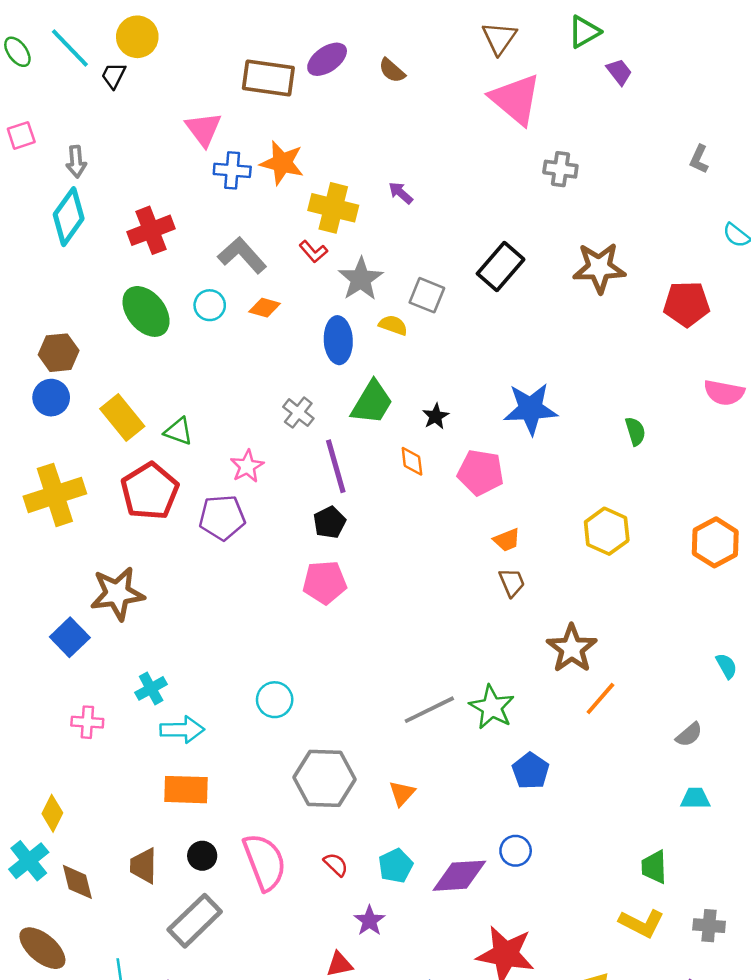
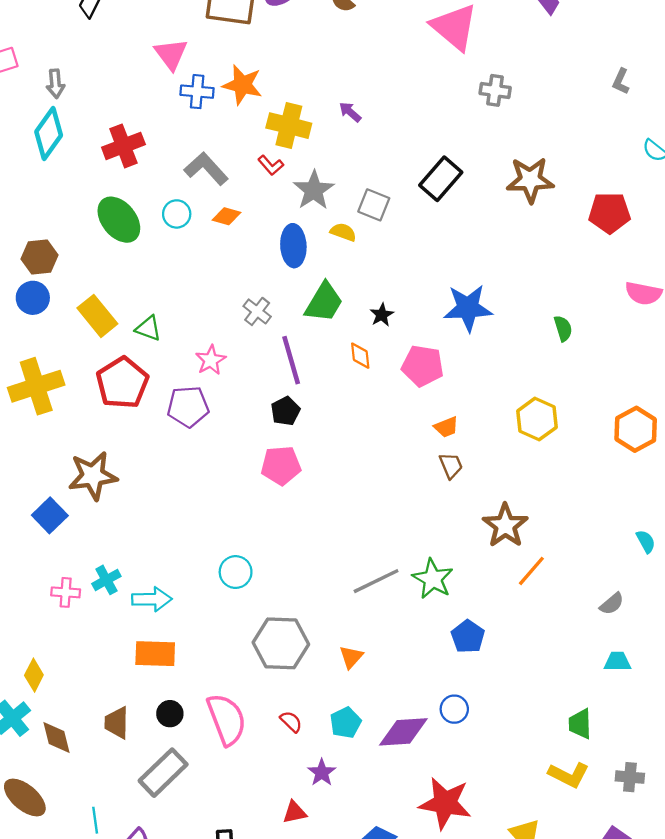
cyan cross: (151, 688) -> (106, 580), moved

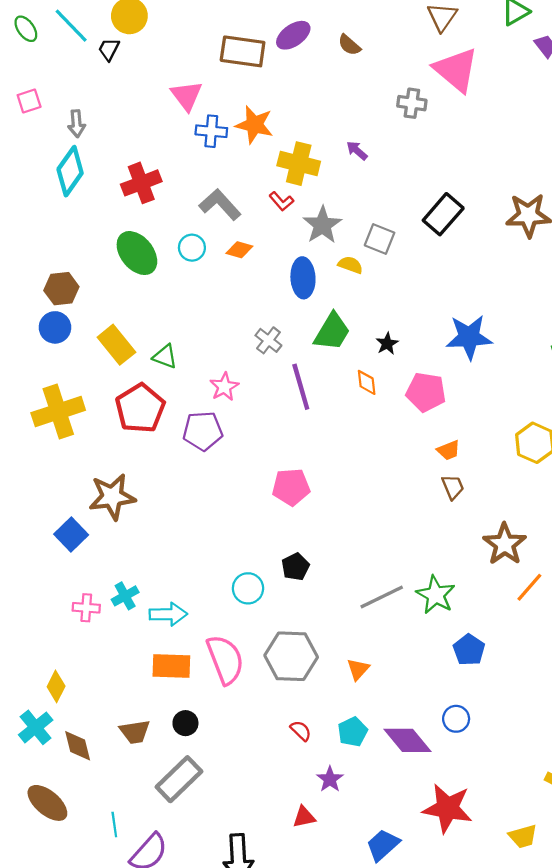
gray cross: (495, 90) -> (412, 103), moved
black pentagon: (285, 411) -> (295, 567), moved
pink semicircle: (227, 719) -> (225, 660), moved
brown trapezoid: (117, 723) -> (135, 732), turned -100
purple diamond: (403, 732) -> (408, 740), turned 54

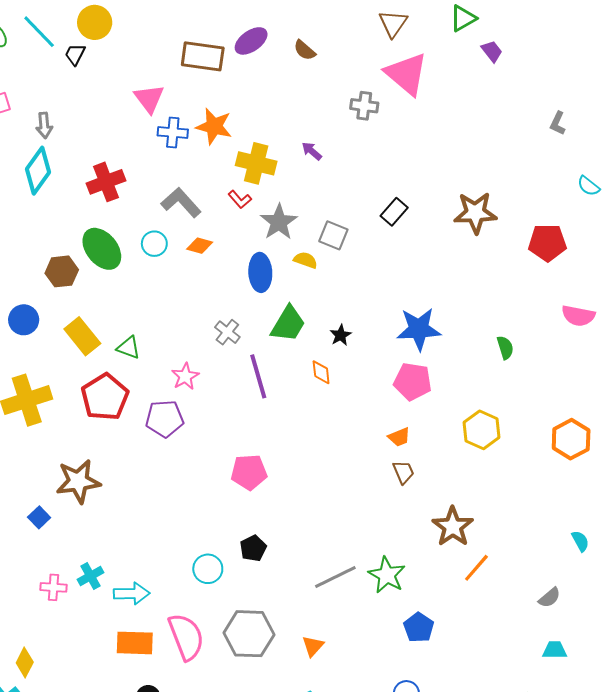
black rectangle: (443, 214) -> (394, 212), size x0.7
brown hexagon: (61, 289) -> (62, 271), moved
pink pentagon: (426, 392) -> (413, 382), moved
blue square: (71, 534) -> (39, 517), size x0.7

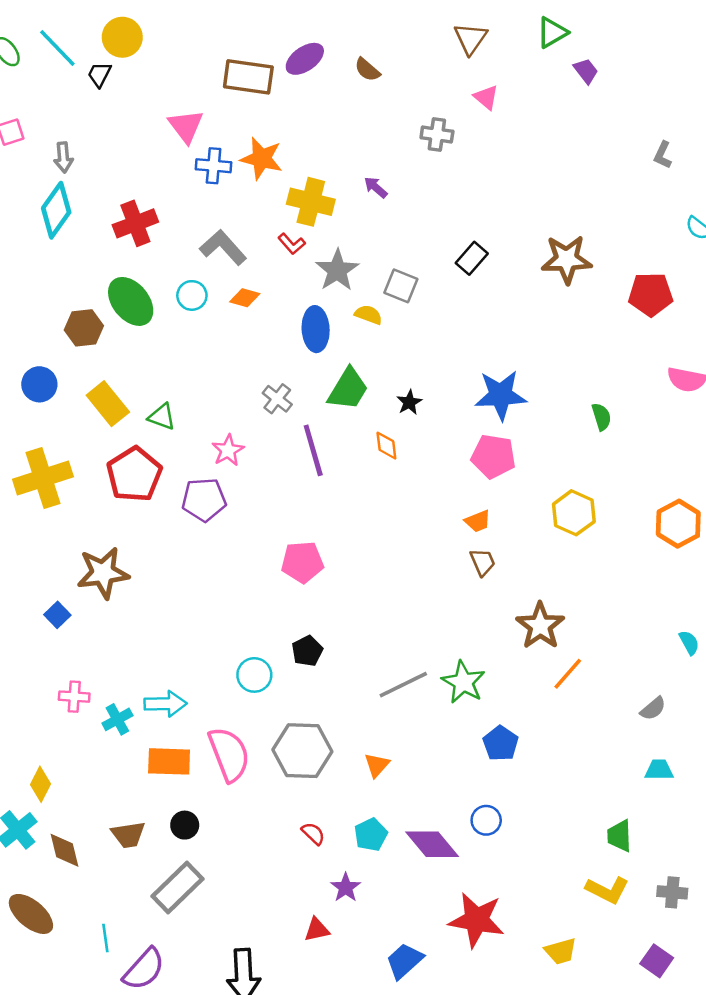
pink triangle: (406, 74) -> (486, 97), size x0.5
cyan cross: (91, 576) -> (117, 719), moved

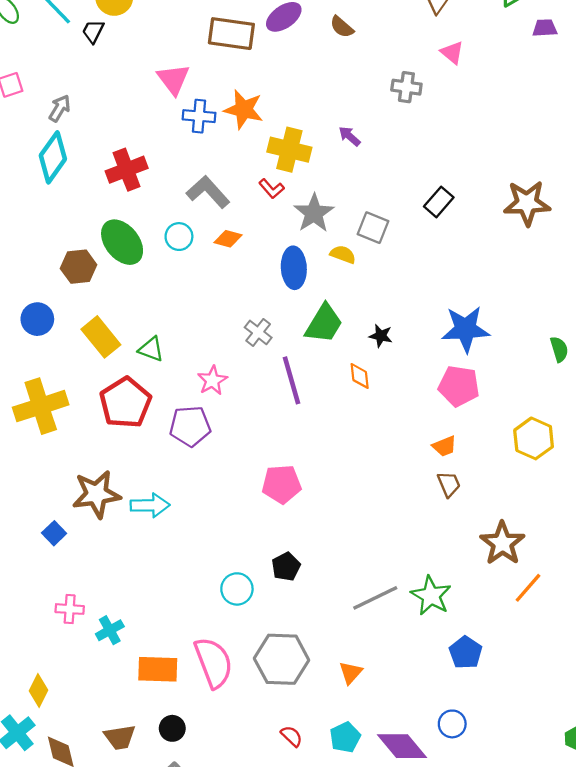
purple trapezoid: (586, 71) -> (545, 28), turned -55
gray arrow: (63, 157) -> (60, 108), turned -144
black star: (409, 402) -> (381, 336), turned -30
cyan arrow: (165, 704) -> (150, 505), moved

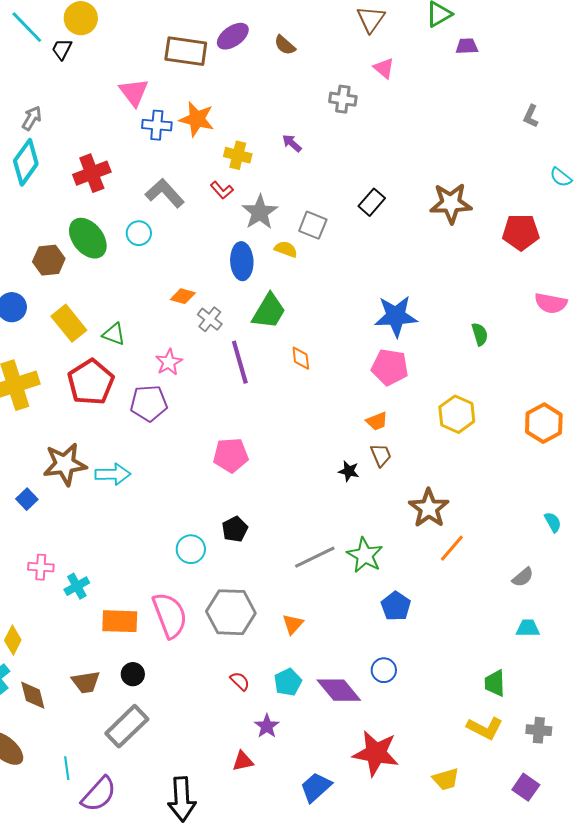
yellow cross: (289, 150) -> (238, 155), size x0.7
orange diamond: (228, 239) -> (183, 296), moved
black star: (381, 336) -> (349, 471), moved

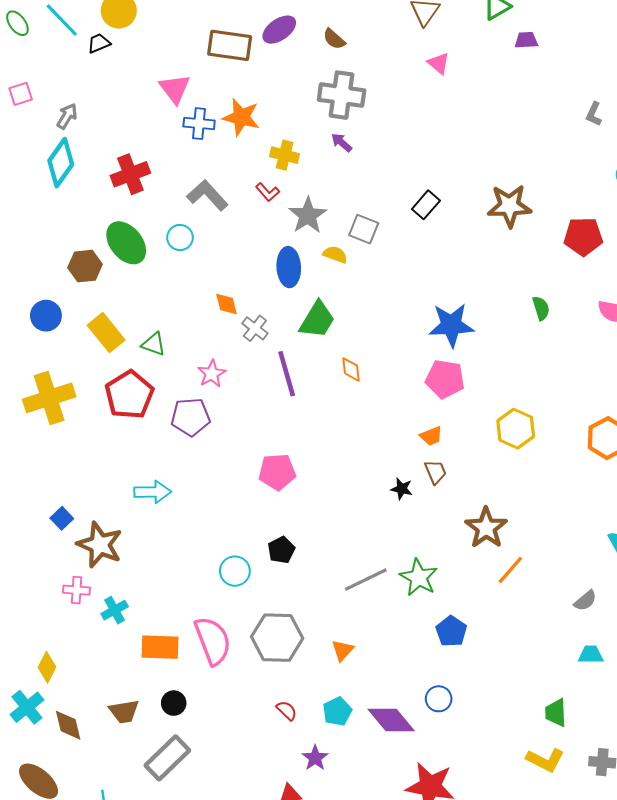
black trapezoid: (62, 49) -> (99, 43), turned 40
gray cross: (343, 99) -> (342, 95), moved, size x1.6
orange diamond: (183, 296) -> (226, 304), turned 60
green semicircle: (480, 334) -> (541, 308), moved
brown star: (65, 464) -> (100, 545), moved, turned 30

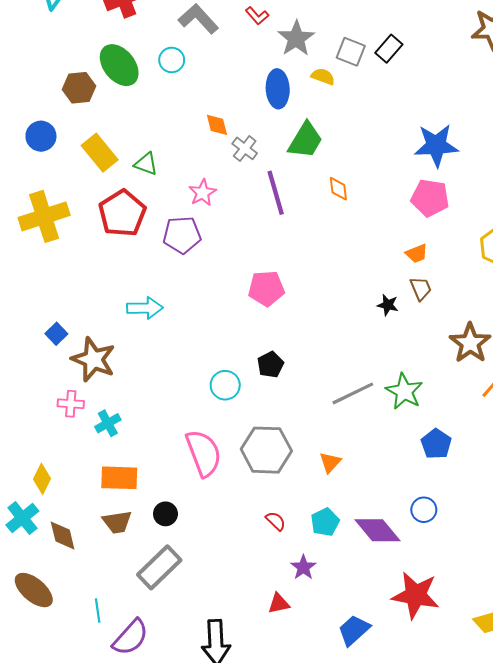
black rectangle: (426, 205) -> (389, 49), moved
orange rectangle: (160, 647) -> (119, 478), moved

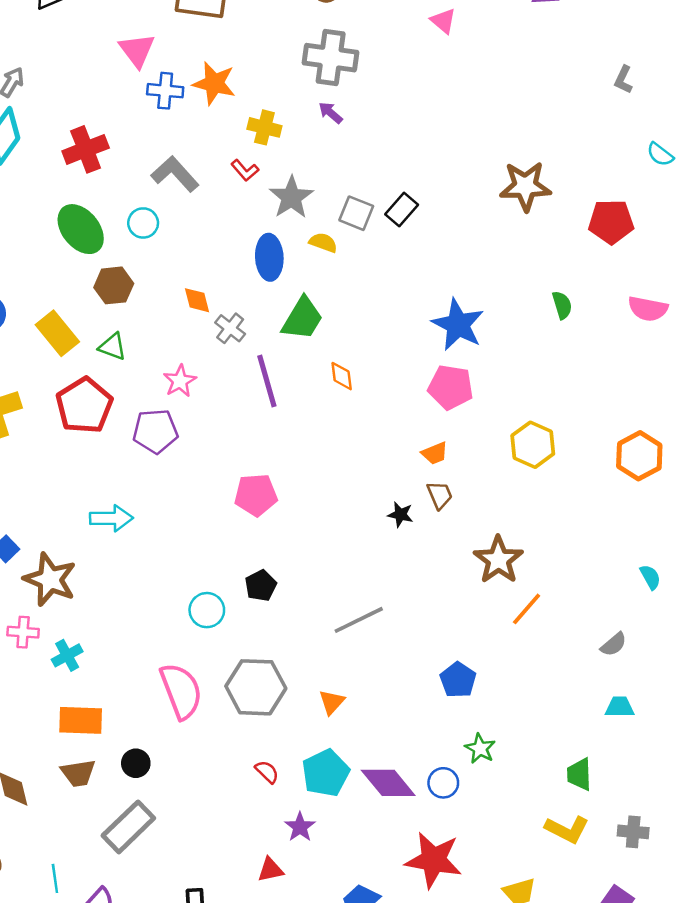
brown hexagon: (79, 88) -> (114, 285), moved
blue star: (436, 145) -> (458, 325), turned 30
green star: (404, 391) -> (480, 749), moved, size x0.7
blue circle: (424, 510) -> (443, 783), moved
cyan pentagon: (325, 522) -> (326, 773), size x1.4

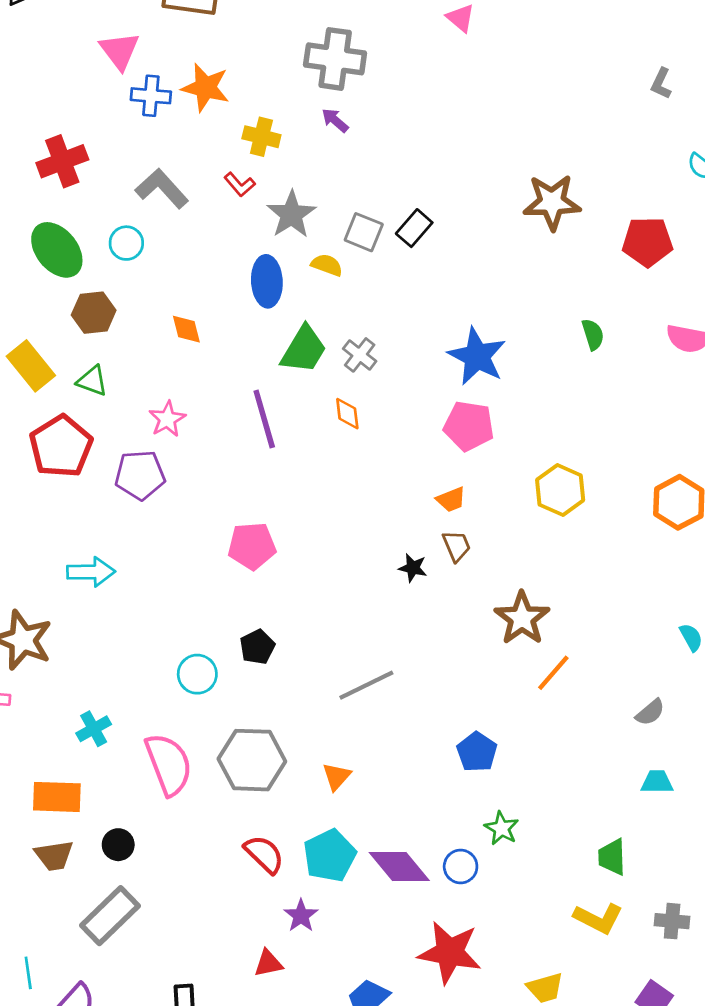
gray cross: (230, 328) -> (360, 355), moved
cyan cross: (67, 655) -> (94, 729), moved
red semicircle: (267, 772) -> (264, 854), size x1.5

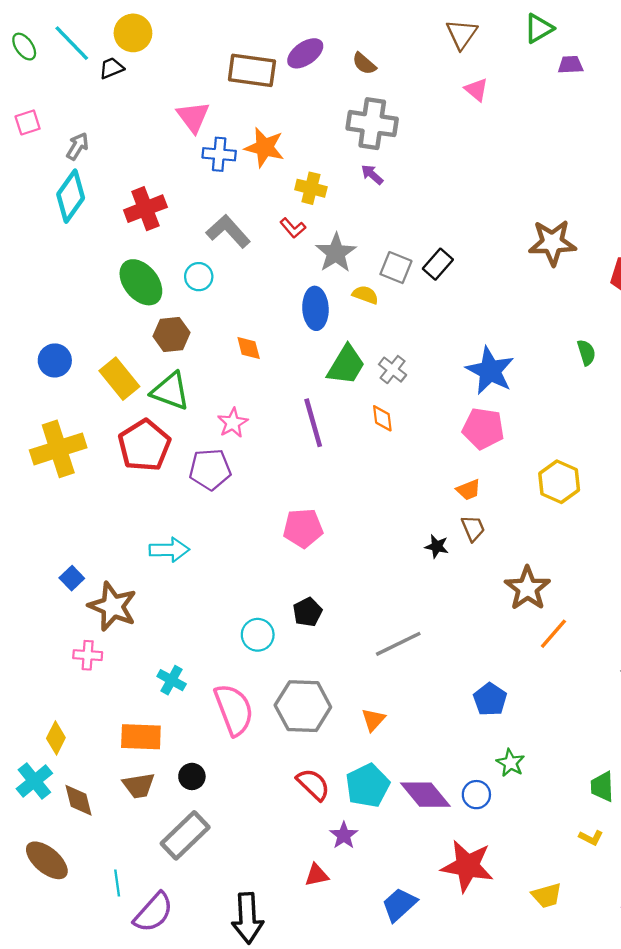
green triangle: (92, 381) -> (170, 391), size x1.5
cyan cross: (94, 729) -> (172, 680), turned -32
yellow L-shape: (598, 918) -> (591, 838), size x0.6

